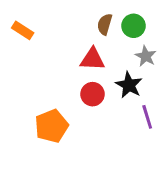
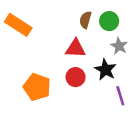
orange rectangle: (23, 30) -> (18, 25), size x1.5
orange pentagon: (52, 126) -> (37, 87), moved, turned -30

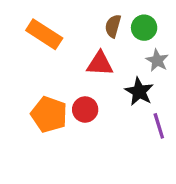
orange rectangle: (18, 25) -> (44, 34), moved
red circle: (76, 77) -> (85, 110), moved

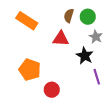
red circle: (85, 110) -> (52, 90), moved

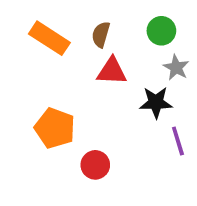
brown semicircle: (69, 16) -> (101, 34), moved
black star: (85, 56) -> (156, 102), turned -30

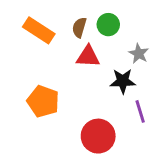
green circle: (161, 31) -> (108, 25), moved
red circle: (95, 165) -> (98, 136), moved, size x1.5

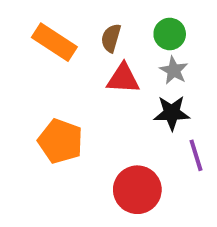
green circle: (108, 25) -> (170, 34), moved
gray star: (139, 54) -> (174, 70), moved

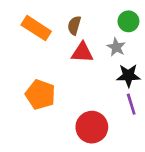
green circle: (170, 34) -> (128, 21), moved
black star: (172, 113) -> (128, 76), moved

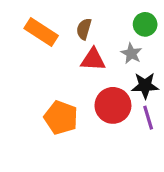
orange pentagon: (40, 95) -> (61, 118), moved
red circle: (92, 127) -> (113, 105), moved

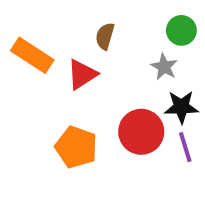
orange rectangle: (41, 32) -> (32, 55), moved
red triangle: (93, 60) -> (82, 74), moved, turned -36

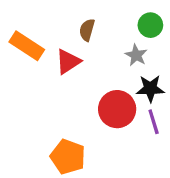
orange pentagon: (76, 147) -> (68, 157), moved

